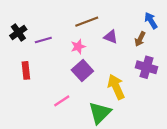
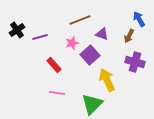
red rectangle: (26, 70) -> (54, 65), moved, turned -35
purple square: (82, 70) -> (90, 55), moved
pink line: (62, 101) -> (57, 93), turned 42

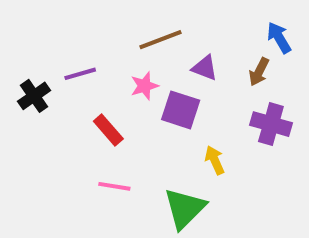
black cross: (17, 30) -> (34, 96), moved
purple square: (90, 55) -> (181, 110), turned -30
yellow arrow: (107, 80) -> (215, 160), size x0.6

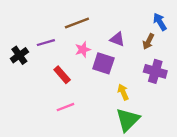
brown line: (161, 40) -> (77, 23), moved
pink line: (114, 186) -> (65, 107), turned -30
green triangle: (185, 208) -> (128, 120), moved

